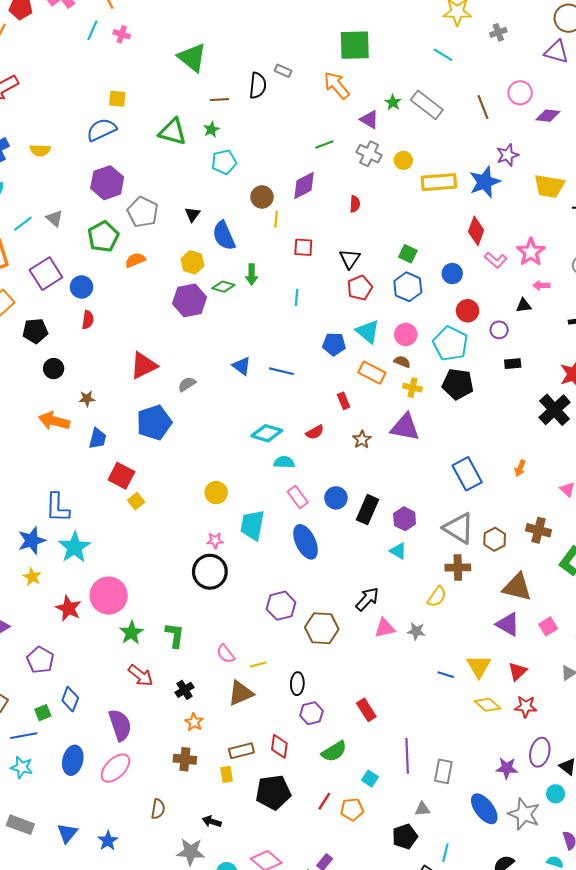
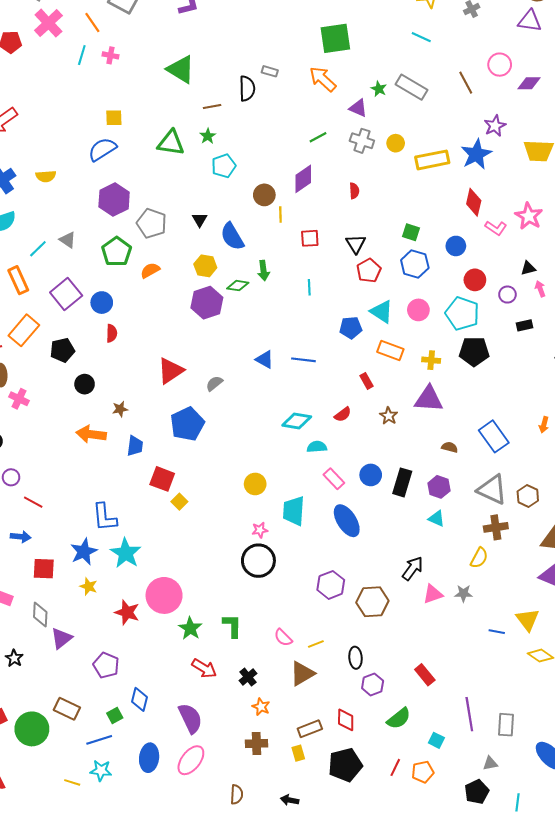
pink arrow: (541, 285) -> (540, 289), moved, turned 77
brown semicircle: (402, 362) -> (450, 447), moved

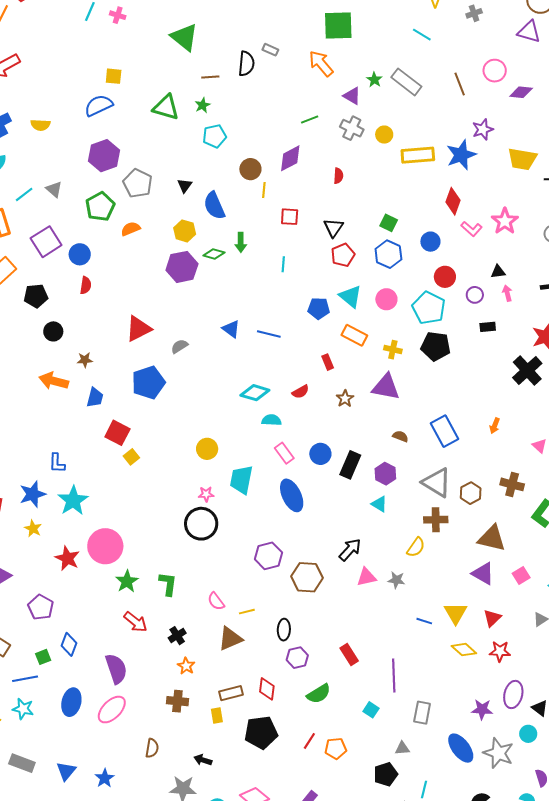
blue L-shape: (105, 517) -> (57, 463), size x0.7
purple line: (469, 714) -> (394, 676), moved
cyan square: (436, 740) -> (371, 710), moved

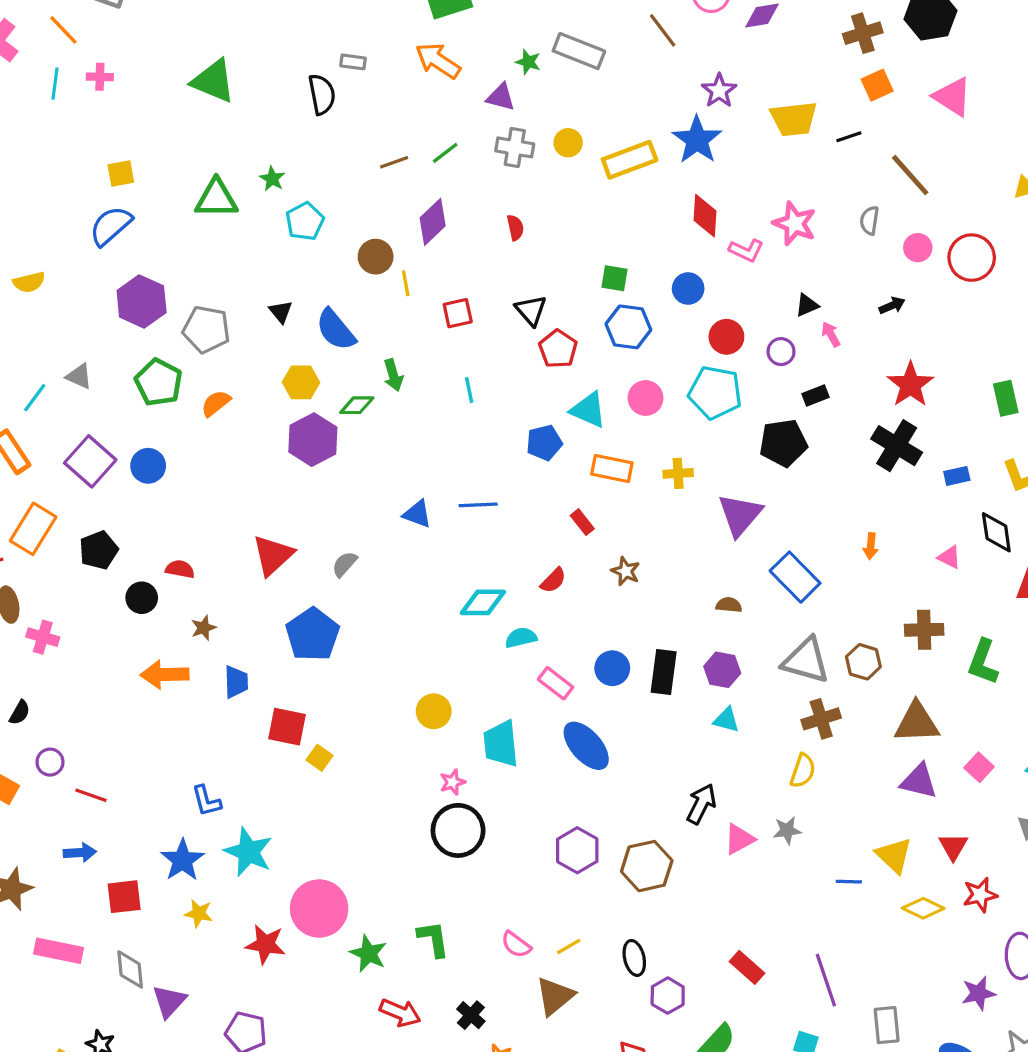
brown line: (210, 77) -> (394, 162), moved
red semicircle: (86, 285) -> (180, 569), moved, turned -72
black pentagon: (436, 346) -> (783, 443), moved
purple triangle: (386, 387) -> (740, 515), moved, turned -44

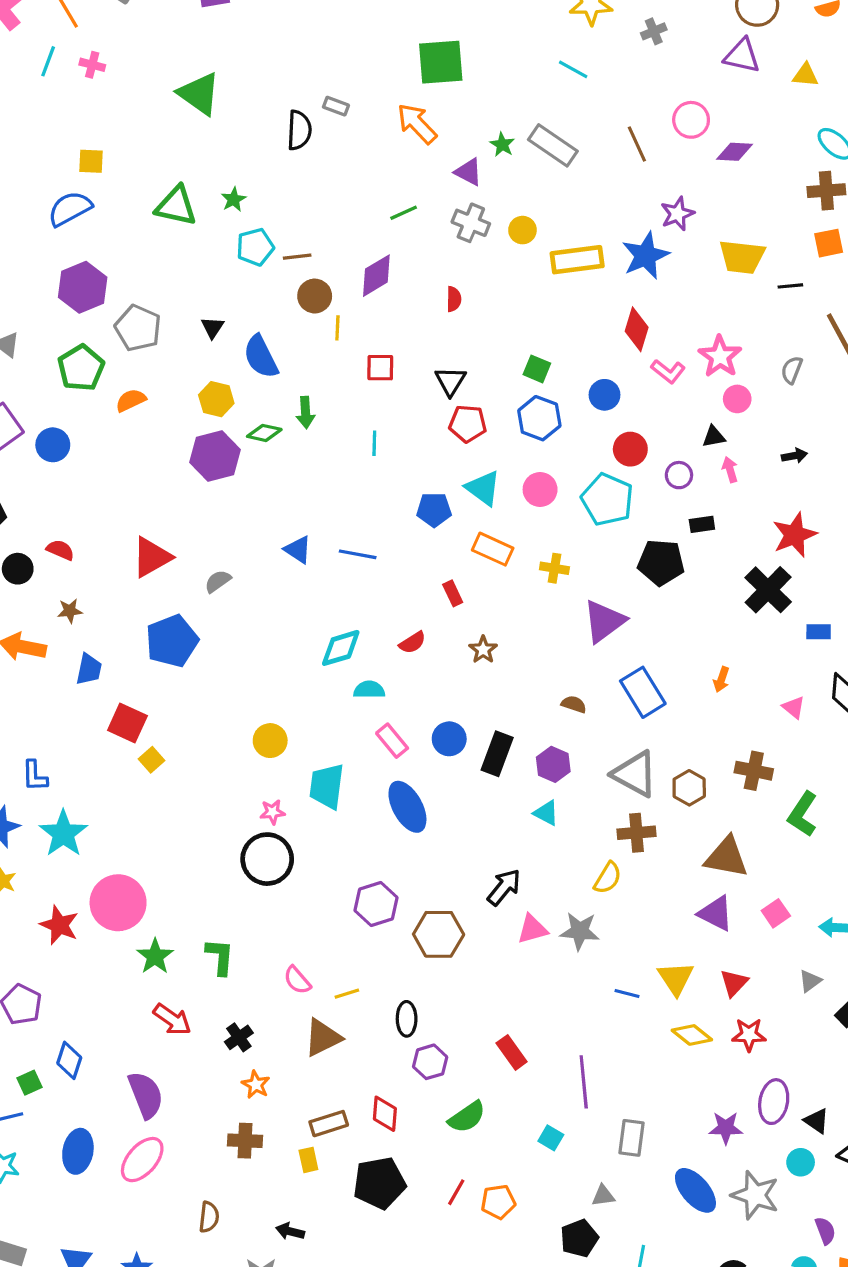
brown line: (394, 162) -> (297, 257), moved
pink circle: (918, 248) -> (737, 399), moved
red pentagon: (558, 349) -> (468, 424), turned 30
cyan diamond: (483, 602) -> (341, 648), turned -30
gray star: (787, 830) -> (580, 931), size x1.4

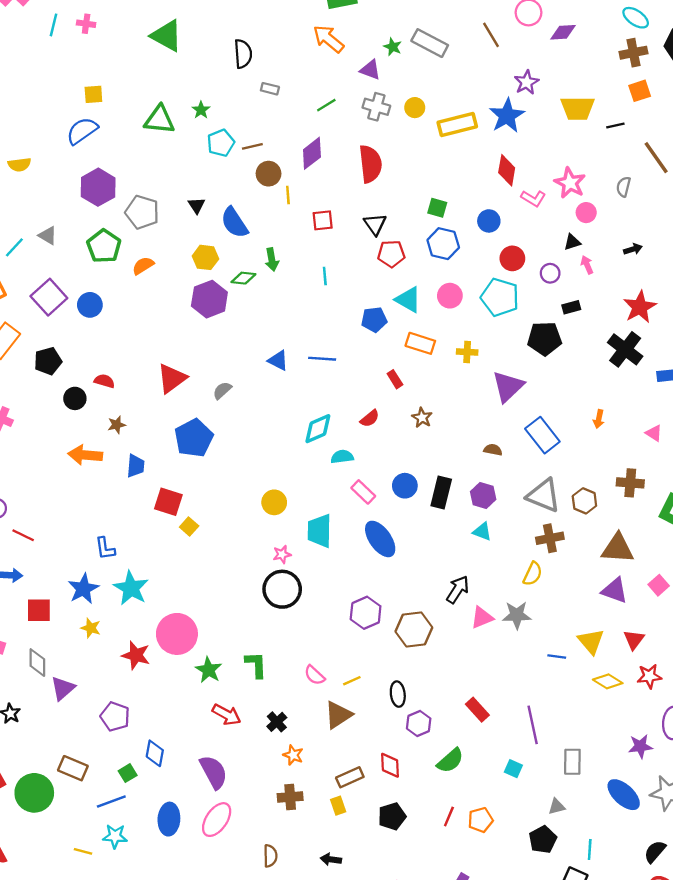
gray rectangle: (336, 106) -> (270, 89), moved
red semicircle: (454, 299) -> (370, 164), size x2.0
black pentagon: (379, 1183) -> (392, 816), size x0.7

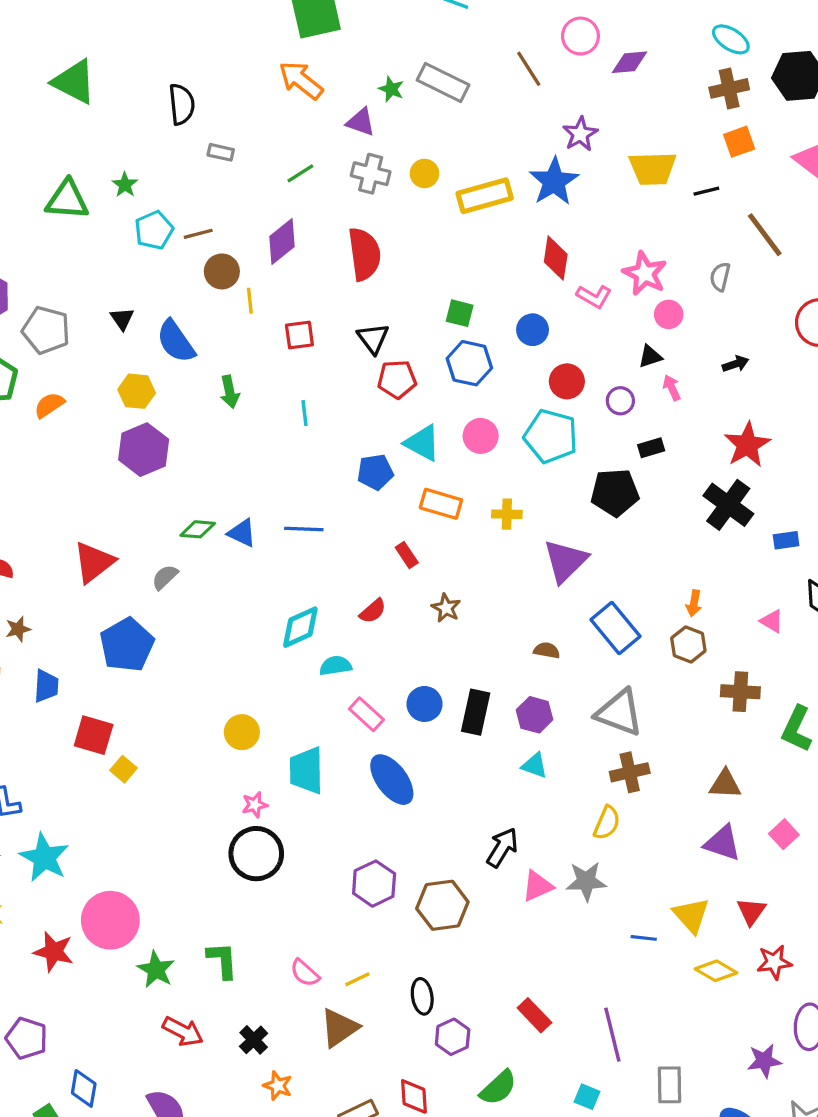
green diamond: (243, 278) -> (198, 529), moved
brown hexagon: (584, 501) -> (688, 644), moved
brown triangle: (618, 548) -> (725, 784), size x0.7

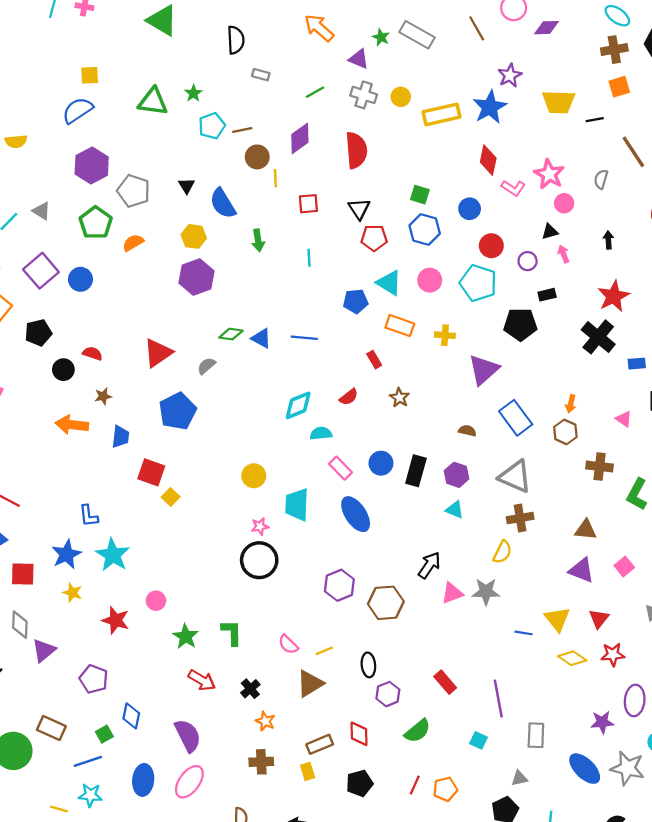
black arrow: (736, 364) -> (608, 240), turned -78
pink circle: (110, 920) -> (156, 601), size x0.5

